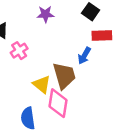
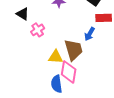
yellow triangle: (42, 84) -> (56, 57), turned -35
blue semicircle: (28, 118) -> (57, 84), moved

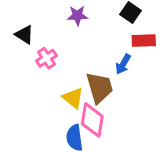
yellow triangle: (56, 57) -> (73, 98), turned 35

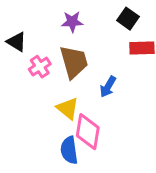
blue arrow: (123, 64) -> (108, 87), moved
brown trapezoid: (100, 88) -> (74, 62), moved

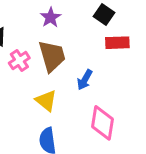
purple star: (72, 22) -> (51, 17), turned -30
pink diamond: (88, 132) -> (103, 123), moved

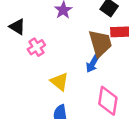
brown trapezoid: (52, 56) -> (100, 43), moved

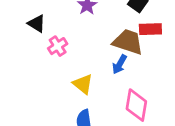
brown trapezoid: (100, 43) -> (128, 42), turned -56

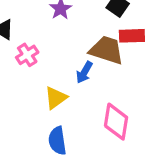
blue arrow: (119, 64) -> (84, 72), moved
yellow triangle: (83, 84) -> (56, 98), turned 45

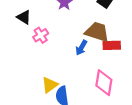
red rectangle: (132, 36) -> (112, 45), moved
yellow triangle: (56, 98) -> (50, 85), moved

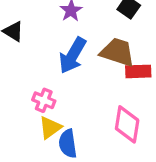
pink cross: (41, 35) -> (44, 100), moved, turned -35
blue arrow: (81, 48) -> (73, 55), moved, size x1.6

